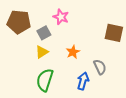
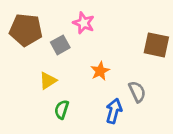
yellow triangle: (42, 52) -> (48, 81), moved
green semicircle: (45, 80) -> (62, 110), size x0.6

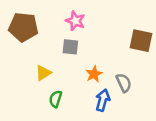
gray square: (60, 45) -> (70, 47), moved, turned 35
orange star: (100, 71) -> (94, 74), moved

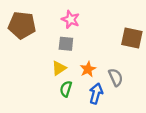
yellow triangle: (43, 73) -> (59, 68), moved
green semicircle: (56, 99) -> (66, 89), moved

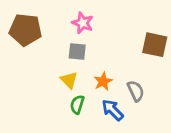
yellow triangle: (59, 68) -> (69, 80), turned -42
blue arrow: (96, 93) -> (113, 110), turned -60

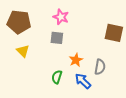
yellow triangle: (69, 80) -> (23, 51), moved
gray semicircle: (136, 91) -> (100, 67), turned 35

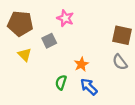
gray square: (57, 38) -> (49, 41), moved, turned -32
gray semicircle: (100, 67) -> (120, 62), moved, turned 133

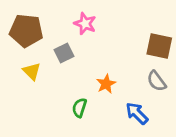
blue arrow: (89, 87) -> (137, 113), moved

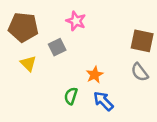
blue arrow: (137, 113) -> (103, 101), moved

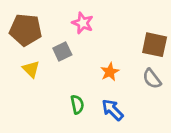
orange star: (95, 75) -> (110, 72), moved
green semicircle: (71, 96) -> (77, 104), turned 150

